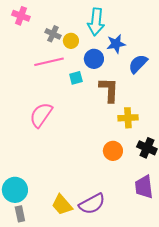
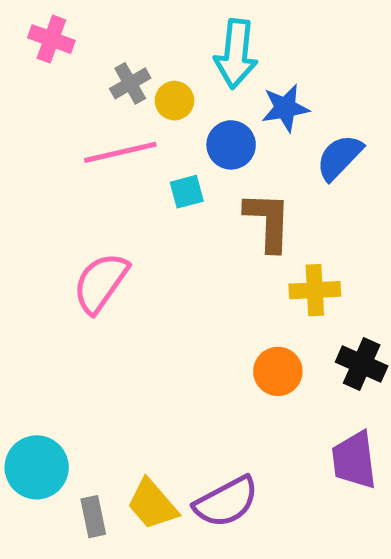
gray cross: (53, 34) -> (130, 83), turned 35
gray rectangle: (20, 214) -> (93, 517), moved

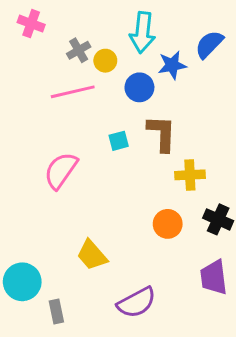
blue semicircle: (339, 157) -> (209, 44), moved
cyan square: (187, 192) -> (119, 141), moved
yellow trapezoid: (152, 504) -> (92, 255), moved

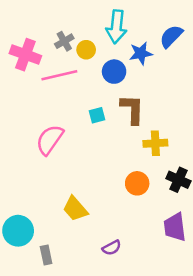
pink cross: (31, 24) -> (25, 55), moved, size x1.4
purple semicircle: (136, 303) -> (112, 248), size x0.6

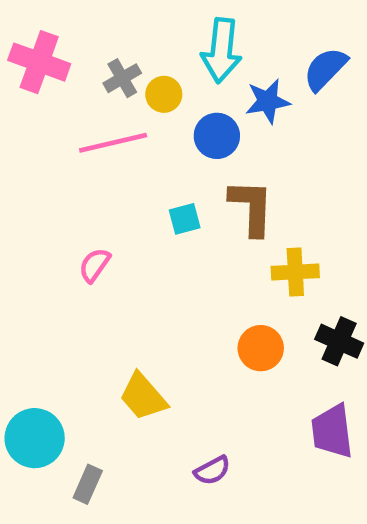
pink cross: (25, 55) -> (39, 62), moved
pink semicircle: (50, 140) -> (95, 265), size x0.6
gray rectangle: (46, 255) -> (88, 484), turned 36

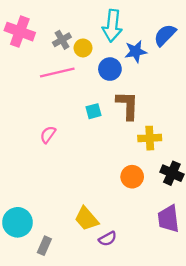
yellow trapezoid: (143, 397) -> (87, 219), moved

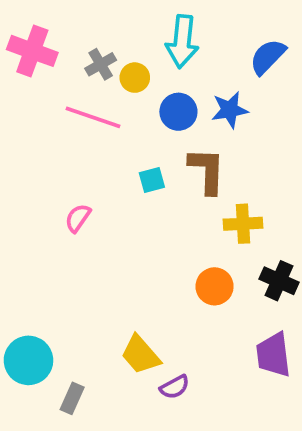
blue star: (136, 51) -> (230, 110), moved
pink line: (57, 73) -> (93, 117), turned 32

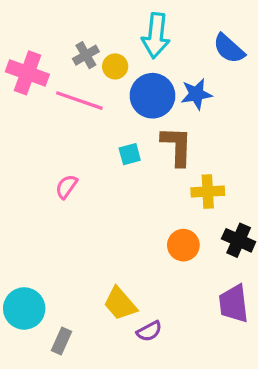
pink cross: (32, 51) -> (27, 73), moved
blue semicircle: (268, 57) -> (229, 49), turned -92
blue circle: (178, 112) -> (152, 96), size x1.4

